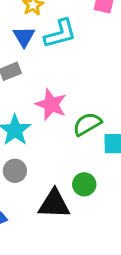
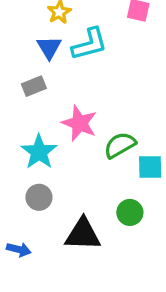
green circle: (84, 184) -> (130, 212), moved

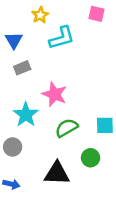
blue triangle: (49, 47) -> (14, 40), moved
green semicircle: (120, 145) -> (67, 128), moved
gray circle: (39, 197) -> (13, 147), moved

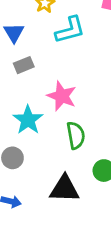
green semicircle: (67, 128) -> (76, 135), turned 110

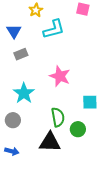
pink star: (62, 96) -> (60, 76), moved
green semicircle: (76, 135) -> (58, 117), moved

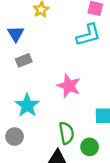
cyan L-shape: (54, 29) -> (88, 35), moved

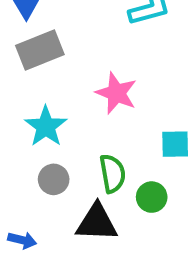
gray rectangle: (24, 60) -> (40, 50), size x1.6
gray circle: (15, 137) -> (54, 179), moved

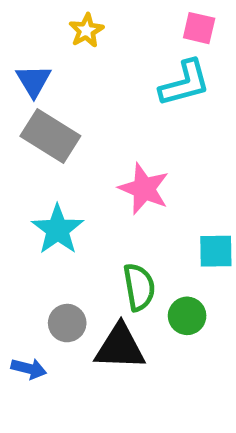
gray rectangle: (40, 50) -> (50, 136), turned 54
gray circle: (54, 179) -> (67, 323), moved

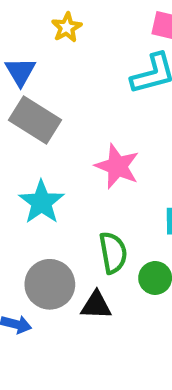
gray circle: (67, 323) -> (50, 284), size x1.5
black triangle: (120, 347) -> (96, 305), size x0.7

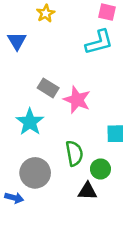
gray rectangle: (35, 120) -> (48, 88), moved, size x0.7
black triangle: (96, 305) -> (87, 191), moved

